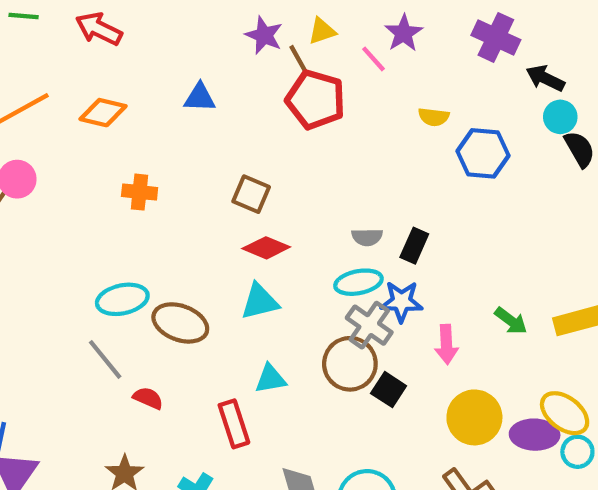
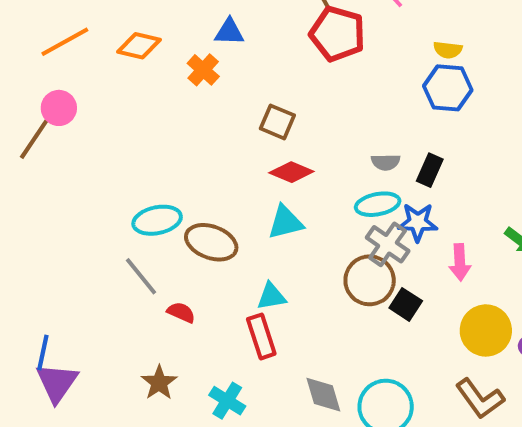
blue hexagon: (483, 153) -> (448, 88), moved
orange cross: (140, 192) -> (203, 70), moved, turned 36
cyan triangle: (270, 379) -> (271, 296), moved

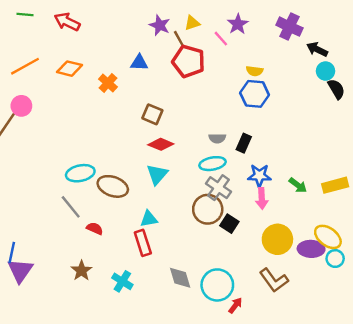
blue triangle: (229, 32) -> (139, 63), moved
cyan triangle: (285, 222) -> (157, 174), turned -35
blue star: (418, 222) -> (259, 176), moved

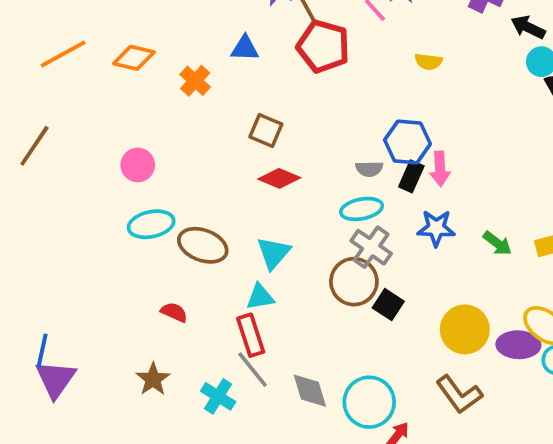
blue hexagon: (255, 94) -> (407, 142), moved
pink circle: (21, 106) -> (138, 165), moved
cyan triangle: (157, 174) -> (274, 253), moved
pink arrow: (262, 198) -> (440, 169), moved
gray line: (71, 207) -> (253, 370), moved

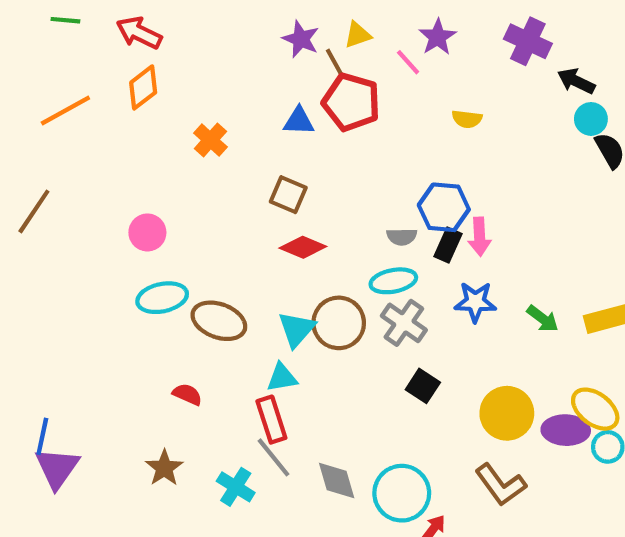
blue triangle: (245, 48) -> (299, 121), moved
orange diamond: (134, 58) -> (143, 87), moved, turned -51
brown circle: (354, 282) -> (339, 323), moved

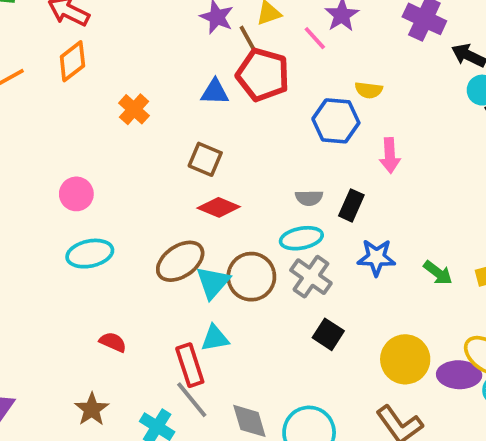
blue hexagon: (444, 207) -> (336, 121), moved
pink arrow: (480, 237) -> (390, 155), moved
brown ellipse: (219, 321) -> (180, 261), moved, turned -54
cyan triangle: (282, 378) -> (215, 338), moved

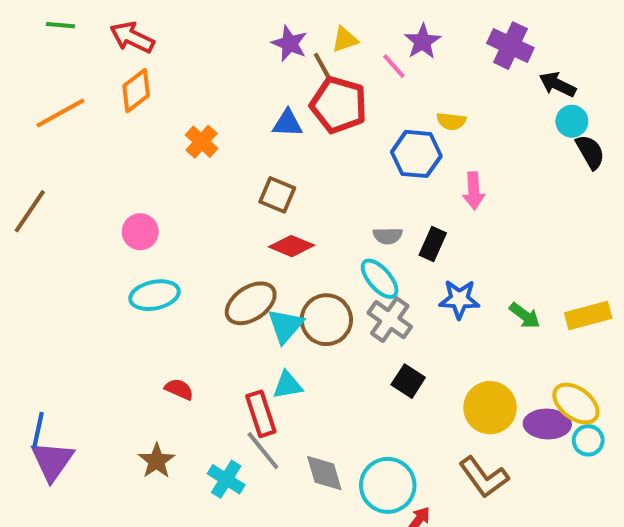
cyan ellipse: (301, 238) -> (380, 279), turned 60

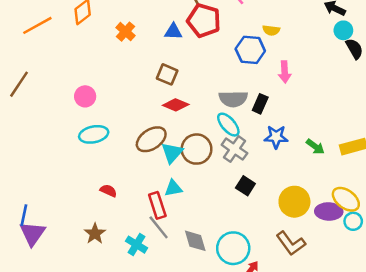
orange cross: (202, 142) -> (126, 32), moved
gray semicircle: (388, 236) -> (233, 99), size x1.6

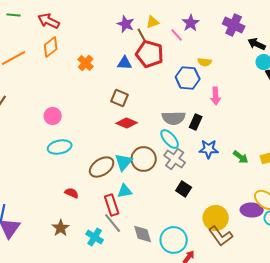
brown ellipse: (151, 139) -> (102, 167), moved
yellow circle: (294, 202) -> (216, 218), moved

